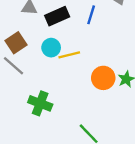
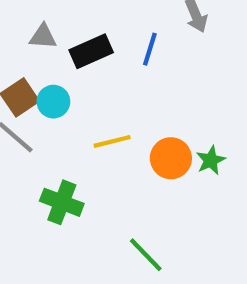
cyan circle: (51, 48) -> (53, 102), moved
yellow line: (69, 55) -> (112, 141), moved

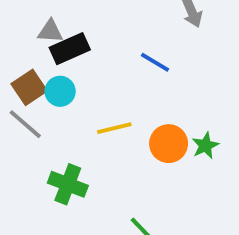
blue line: (150, 49) -> (155, 62), moved, turned -76
black rectangle: (91, 51) -> (70, 49), moved

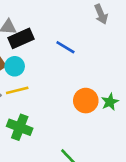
blue line: (155, 62) -> (65, 47), moved
yellow line: (114, 128) -> (17, 90), moved

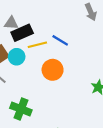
yellow line: (17, 90) -> (37, 45), moved
orange circle: (86, 101) -> (53, 70), moved

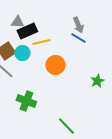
gray arrow: (91, 12) -> (78, 25), moved
blue line: (60, 40) -> (78, 38), moved

